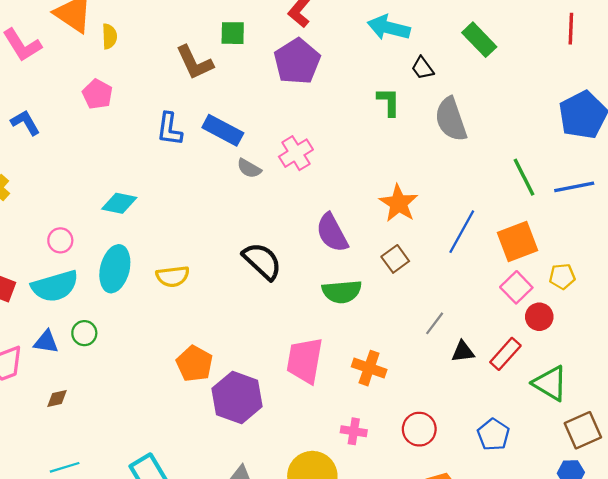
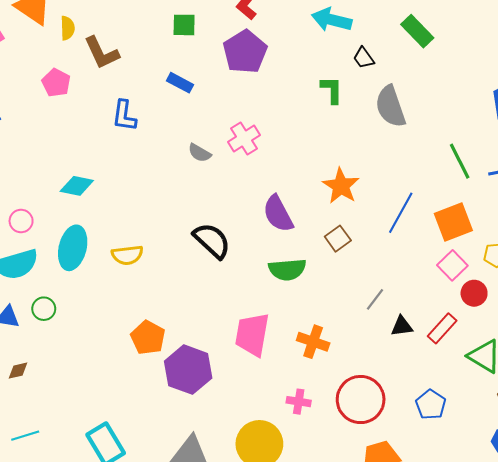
brown L-shape: (194, 63) -> (102, 53), moved
blue rectangle: (223, 130) -> (180, 83), moved, size x0.7
red circle: (419, 429) -> (361, 400), size x1.5

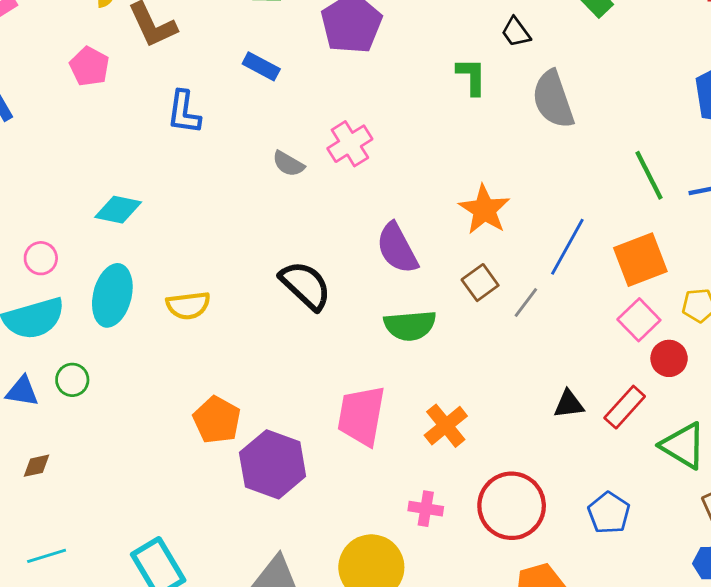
gray line: (375, 299) -> (526, 303), moved
orange cross: (313, 342) -> (446, 426), turned 32

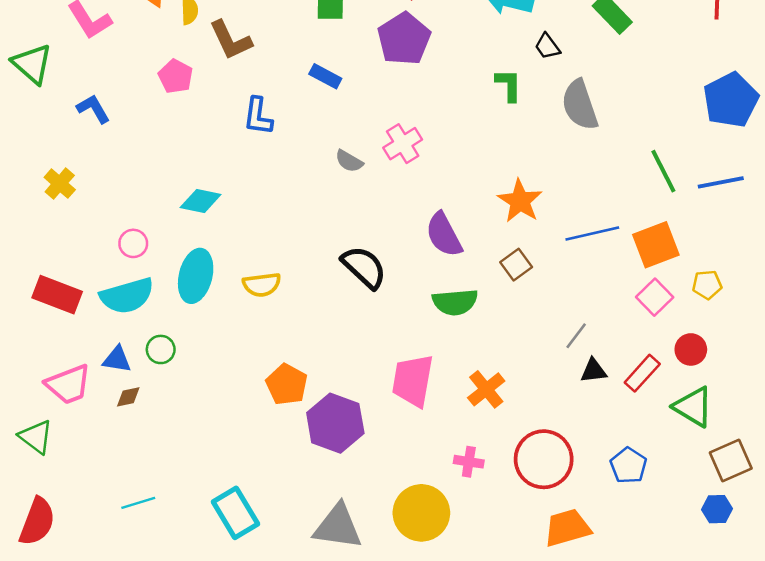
blue line: (567, 247) -> (592, 233), turned 48
gray line: (526, 303) -> (576, 336), moved
red circle: (669, 358) -> (691, 349), moved
brown diamond: (37, 466) -> (128, 397), moved

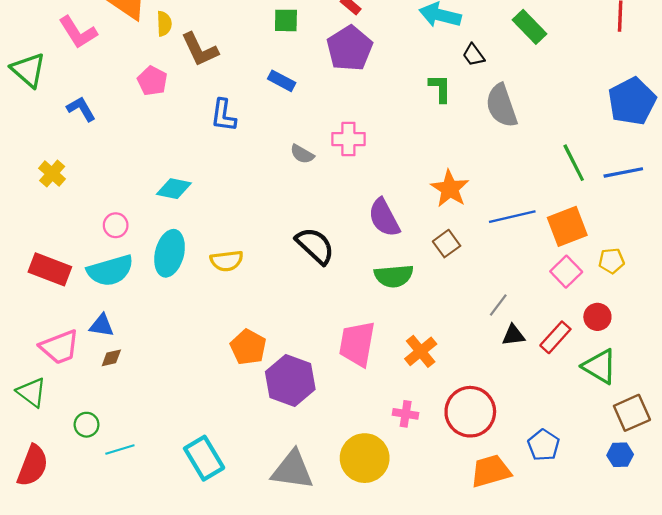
pink cross: (403, 144) -> (348, 139), turned 32
green circle: (161, 349) -> (87, 425), moved
blue pentagon: (628, 465) -> (544, 445), moved

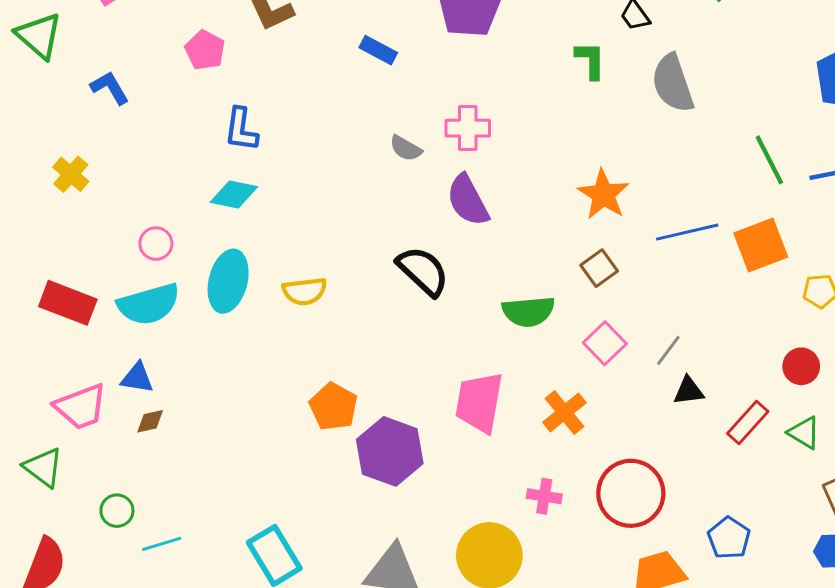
blue L-shape: (223, 115) -> (241, 130), moved
purple semicircle: (384, 218) -> (468, 200), moved
pink square: (566, 272) -> (605, 343), moved
red rectangle: (555, 337) -> (748, 423), moved
green triangle: (600, 366) -> (804, 433), size x0.7

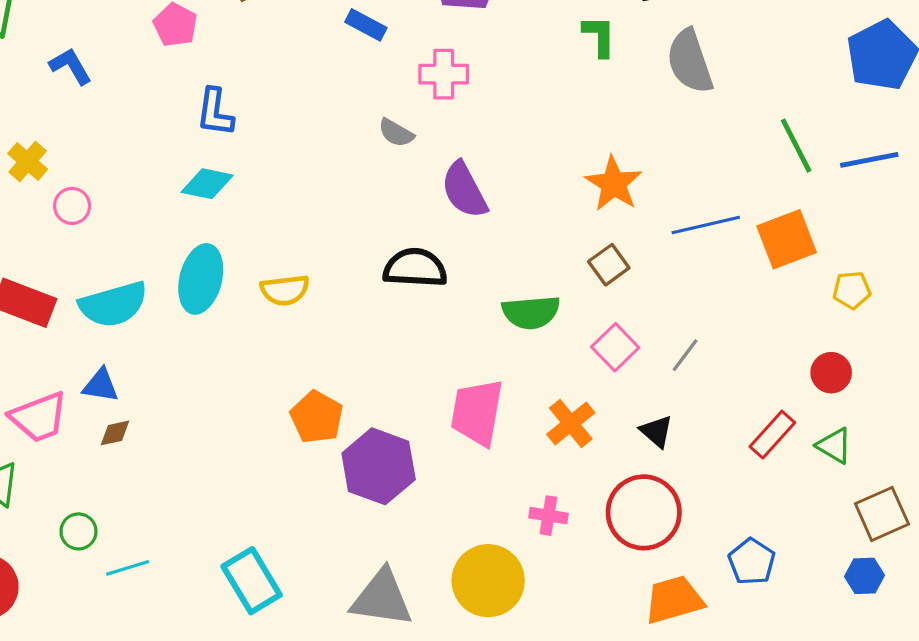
pink cross: (468, 128) -> (444, 74), moved
pink circle: (156, 244) -> (72, 206), moved
black semicircle: (423, 271) -> (415, 268), turned -40
black triangle: (689, 391) -> (656, 431), moved, turned 48

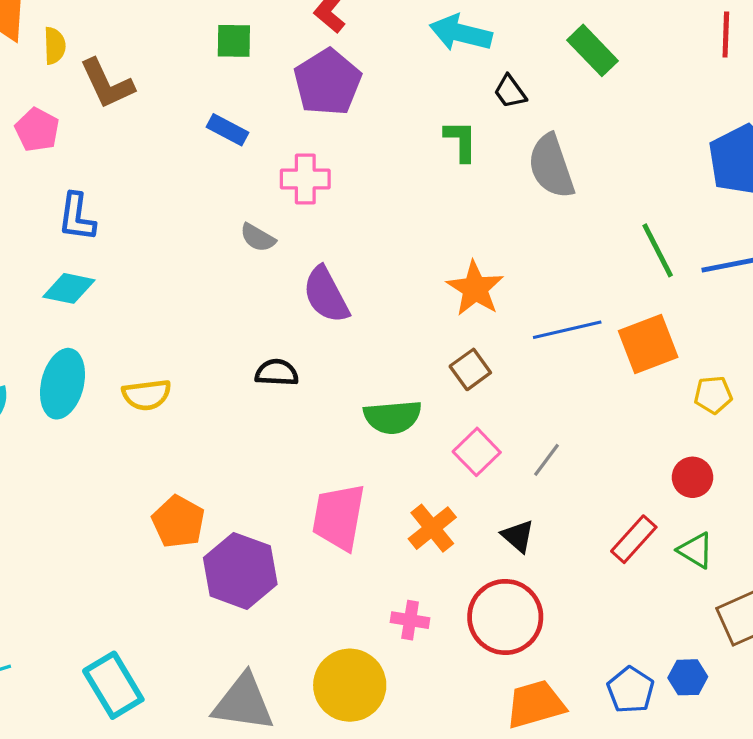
black semicircle: (415, 268) -> (277, 373), size x0.7
blue pentagon: (752, 562) -> (631, 690), moved
blue hexagon: (864, 576) -> (688, 677), moved

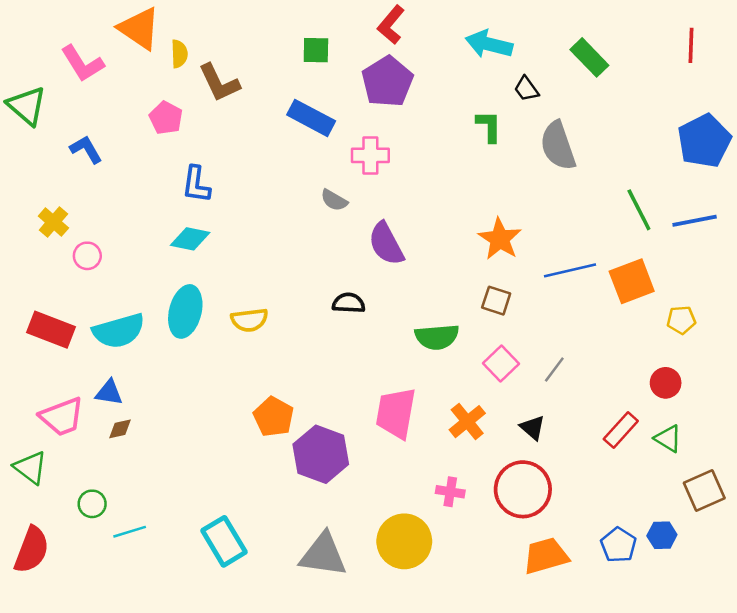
blue rectangle: (228, 130) -> (311, 118), size x1.5
brown square: (470, 369) -> (496, 301), turned -36

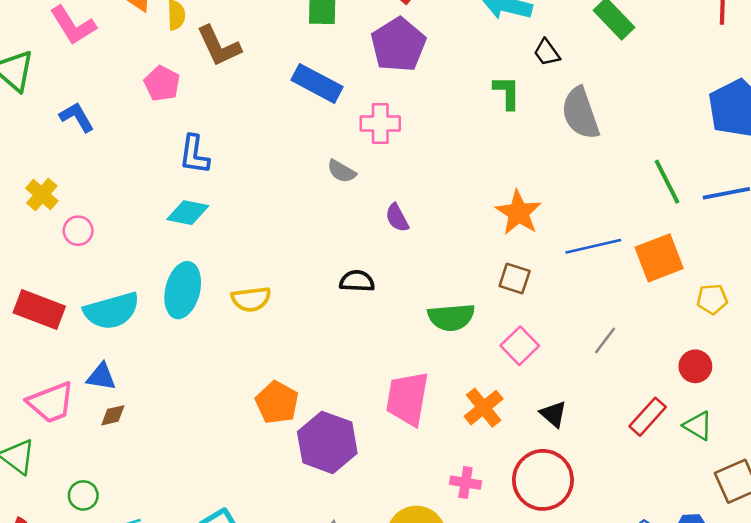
purple semicircle: (386, 244) -> (397, 218), size x0.6
gray line: (554, 370) -> (605, 340), moved

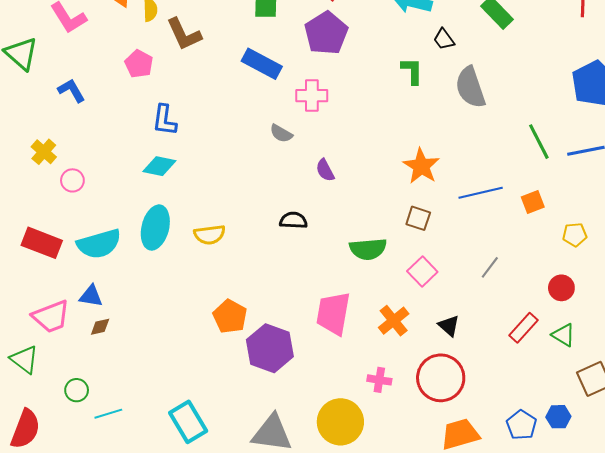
orange square: (659, 258) -> (533, 202), size x0.6

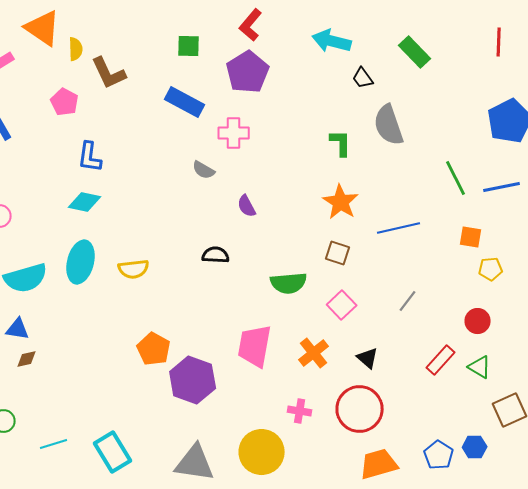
green L-shape: (412, 71) -> (341, 143), moved
orange square: (533, 202) -> (471, 237), moved, turned 30
cyan line: (108, 414) -> (54, 444), moved

